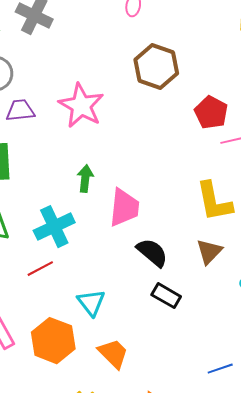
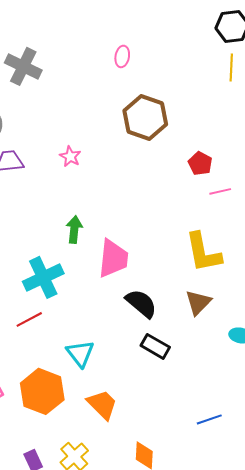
pink star: (81, 106) -> (70, 156), size x0.5
red pentagon: (211, 113) -> (200, 163), size x0.7

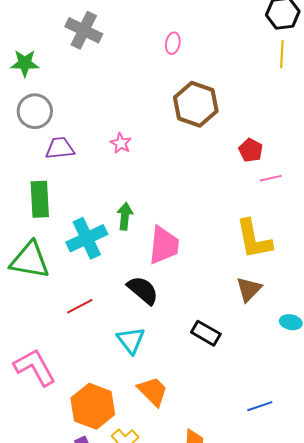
gray cross: (23, 66) -> (84, 30), moved
cyan cross: (43, 277) -> (87, 238), moved
black semicircle: (141, 303) -> (143, 290), moved
orange hexagon: (42, 391) -> (93, 406), moved

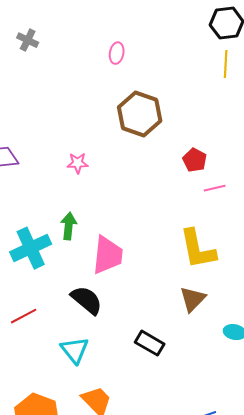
gray cross: (84, 30) -> (28, 40), size x0.6
pink star: (121, 143) -> (78, 163), moved, turned -30

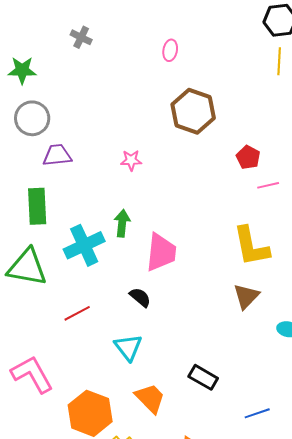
black semicircle: (87, 300) -> (140, 297), size x0.7
black rectangle: (150, 343) -> (203, 377), moved

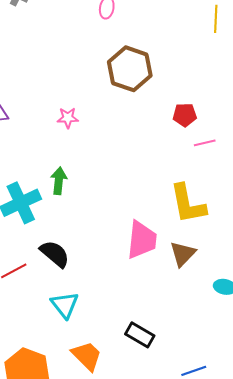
red pentagon: (248, 157) -> (185, 115), turned -30
pink trapezoid: (161, 252) -> (142, 240), moved
black semicircle: (140, 297) -> (55, 254), moved, size x1.4

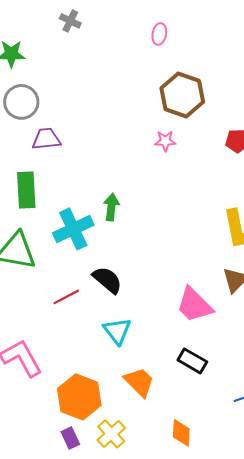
pink star: (68, 118) -> (165, 141), moved
pink trapezoid: (142, 240) -> (194, 305), moved, turned 129

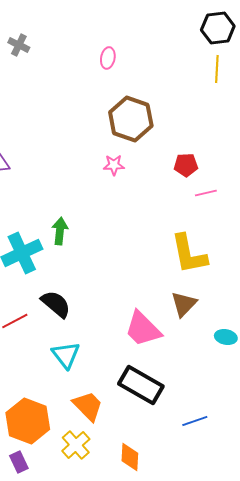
black rectangle: (192, 361) -> (141, 385), size x1.5
yellow cross: (111, 434) -> (76, 445), moved

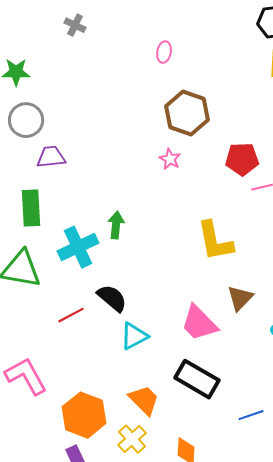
gray cross: (19, 45) -> (75, 25), moved
pink star: (114, 165) -> (170, 159), turned 30
red pentagon: (186, 165) -> (242, 159), size x1.4
yellow L-shape: (189, 254) -> (215, 241), moved
cyan triangle: (66, 355) -> (134, 336), moved, turned 40

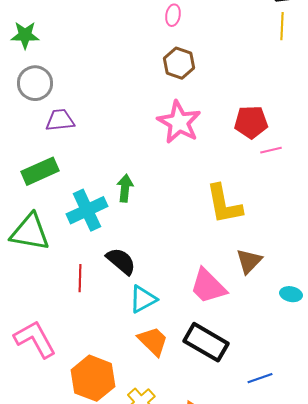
brown hexagon: (187, 113) -> (179, 63), moved, size x0.7
pink star: (170, 159) -> (179, 122), size x2.0
green rectangle: (31, 208) -> (40, 171), turned 69
red line: (71, 315) -> (80, 278), turned -60
orange trapezoid: (144, 400) -> (153, 341), moved

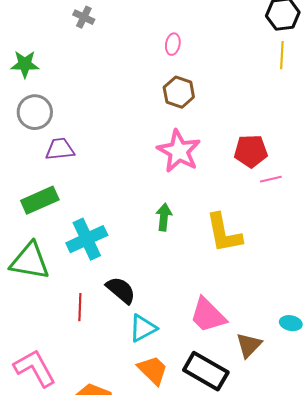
green arrow: (125, 188) -> (164, 217), moved
brown triangle: (249, 261) -> (249, 345), moved

